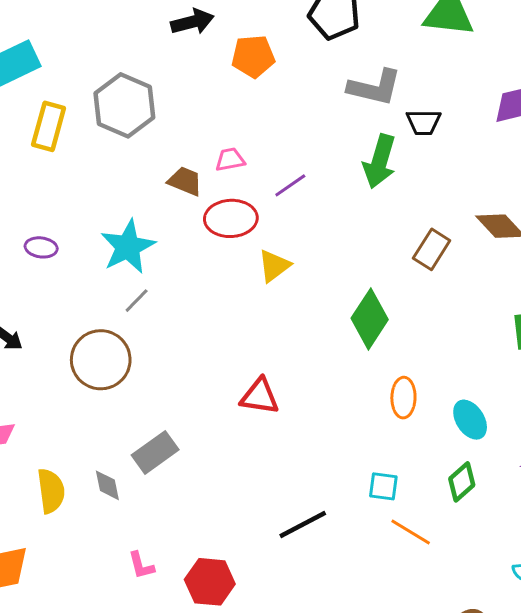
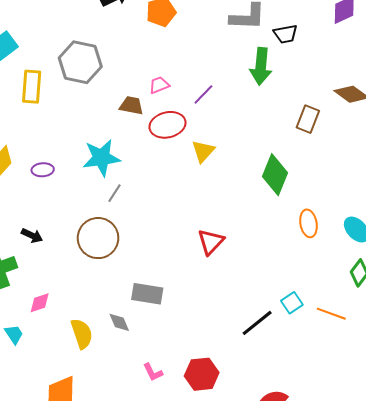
cyan star: (128, 247) -> (101, 158), turned 30
red triangle: (260, 396) -> (211, 242), turned -44
gray rectangle: (155, 452) -> (147, 294), turned 56
cyan square: (383, 486) -> (292, 303), moved, turned -30

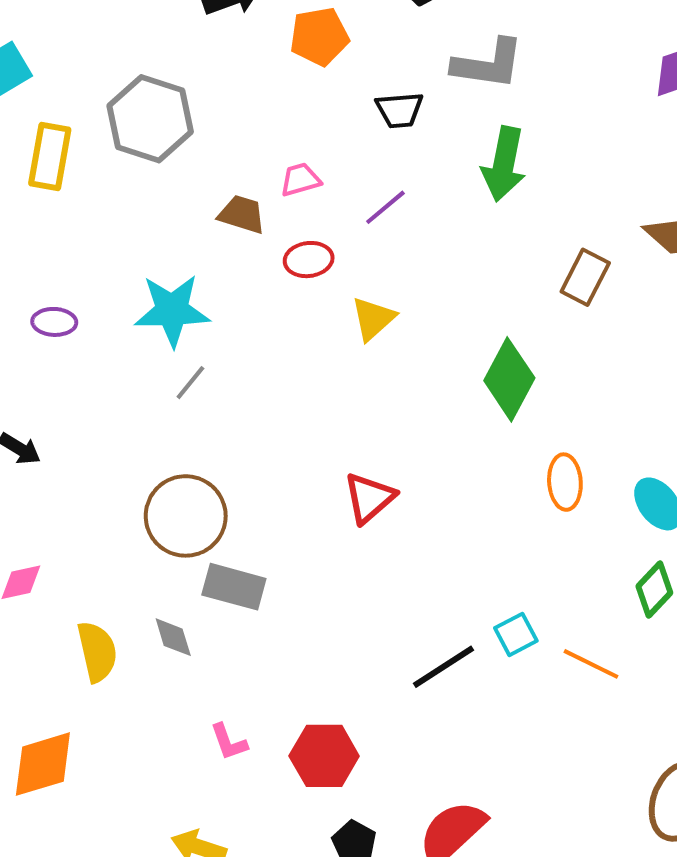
black trapezoid: (285, 34) -> (399, 110), moved
red ellipse: (168, 125) -> (309, 260), size x0.7
brown circle: (98, 238) -> (186, 516), moved

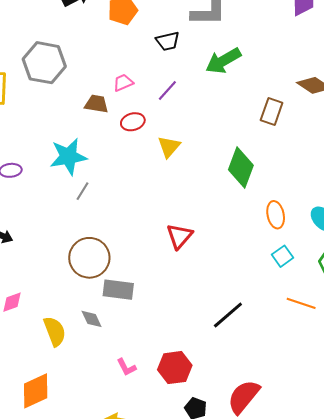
green arrow: (504, 164) -> (223, 61), turned 57
cyan square: (516, 634) -> (283, 256), moved

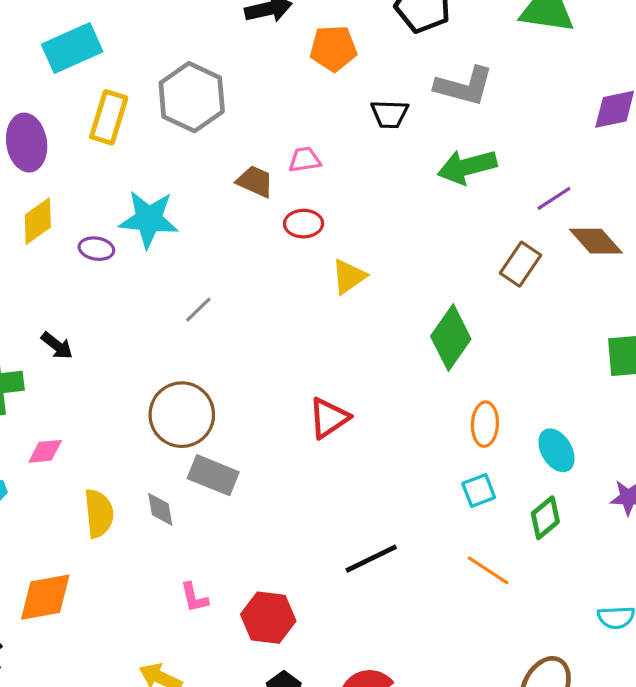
purple line: (167, 91) -> (554, 198), moved
cyan star: (68, 157) -> (149, 219), moved

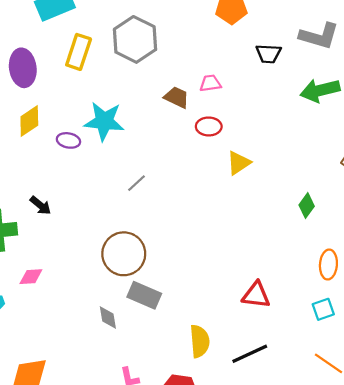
green diamond: (451, 338) -> (307, 206), size x0.6
red triangle: (329, 418) -> (256, 295), moved, turned 40
yellow semicircle: (99, 513) -> (200, 341), moved

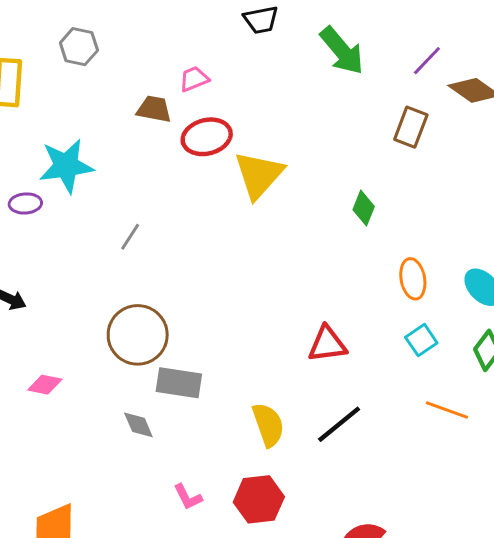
gray hexagon: (135, 39) -> (79, 47), size x0.6
green arrow: (320, 90) -> (342, 51), turned -102
red ellipse: (209, 126) -> (207, 137), size x1.4
yellow triangle: (239, 163) -> (259, 175), size x1.5
pink diamond: (31, 277) -> (45, 385), moved, turned 30

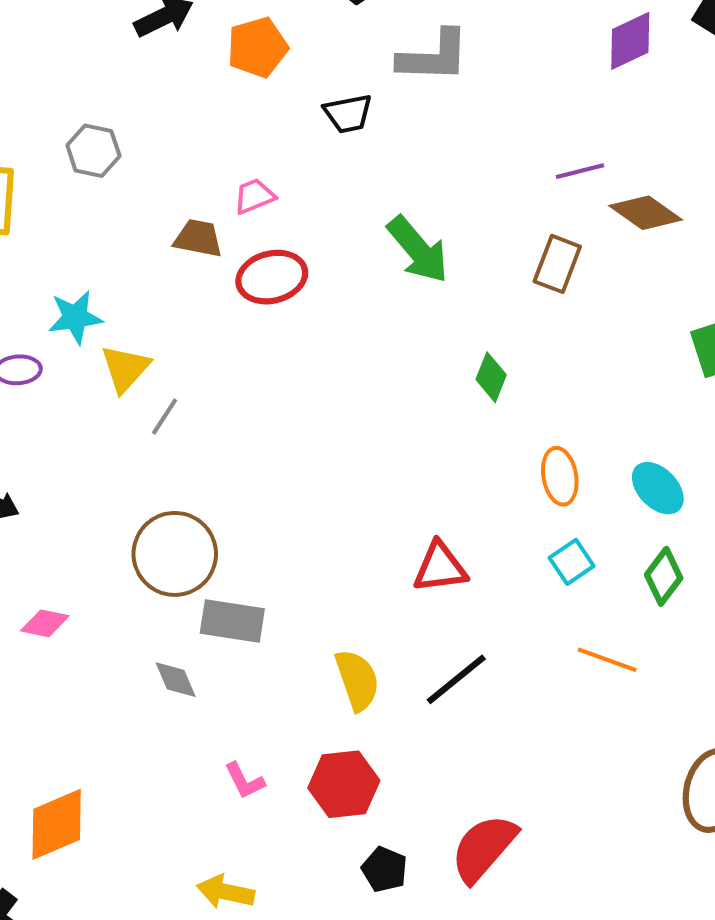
green arrow: (342, 51) -> (418, 250), moved
purple line: (427, 61) -> (580, 171), turned 32
cyan star: (66, 166) -> (75, 317), size x0.7
yellow triangle: (259, 175) -> (125, 369), moved, size x0.7

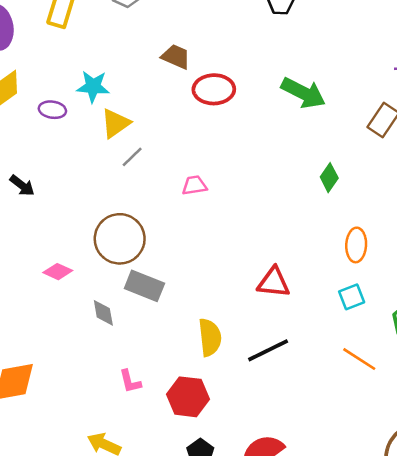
pink trapezoid: (254, 196) -> (194, 185), moved
green arrow: (418, 250) -> (303, 93), turned -36
pink diamond: (45, 623) -> (58, 272), moved

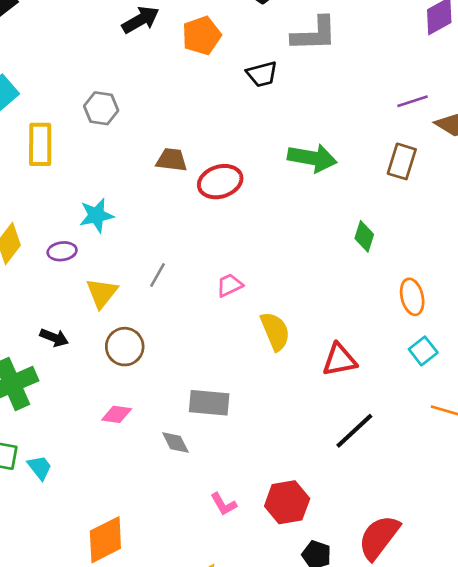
yellow triangle: (115, 123) -> (102, 293), moved
brown circle: (120, 239) -> (125, 347), moved, size x0.7
yellow semicircle: (210, 337) -> (275, 331), moved

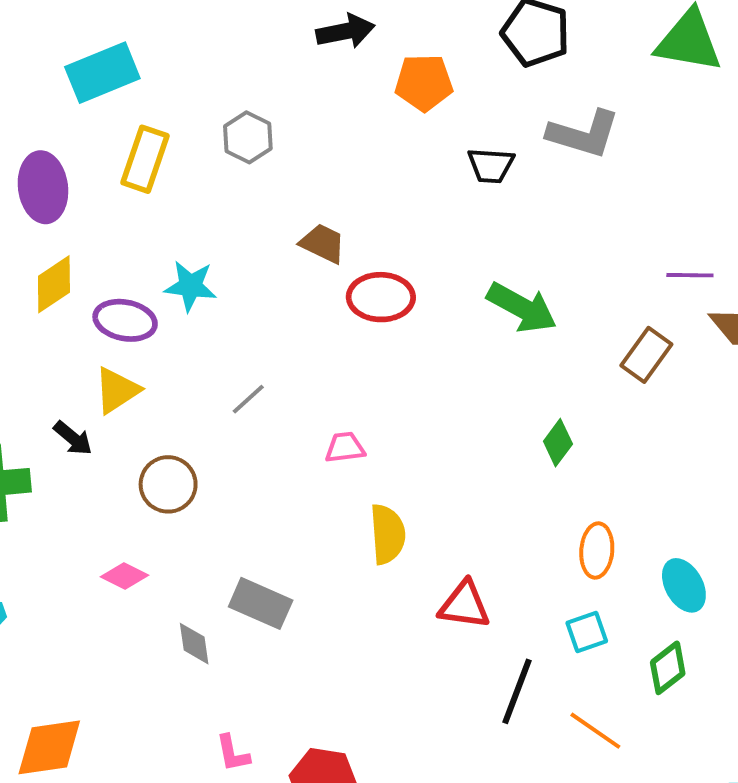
purple ellipse: (62, 251) -> (125, 320), size x1.4
yellow triangle: (102, 293) -> (117, 390), moved
black line: (354, 431) -> (517, 691), moved, turned -45

